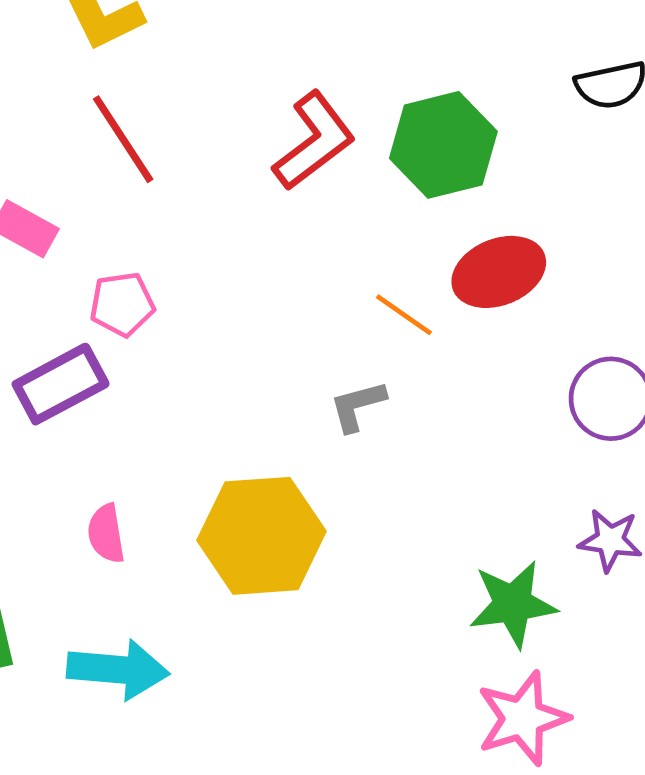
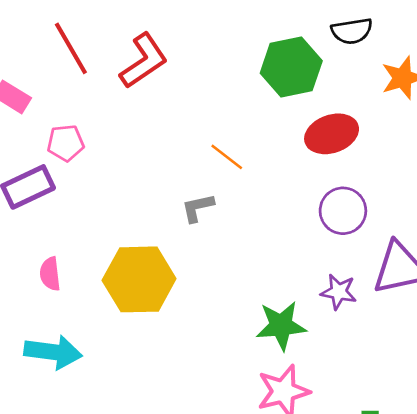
red L-shape: (314, 141) -> (144, 61), moved
green hexagon: (443, 145) -> (291, 67), moved
red ellipse: (499, 272) -> (332, 134), moved

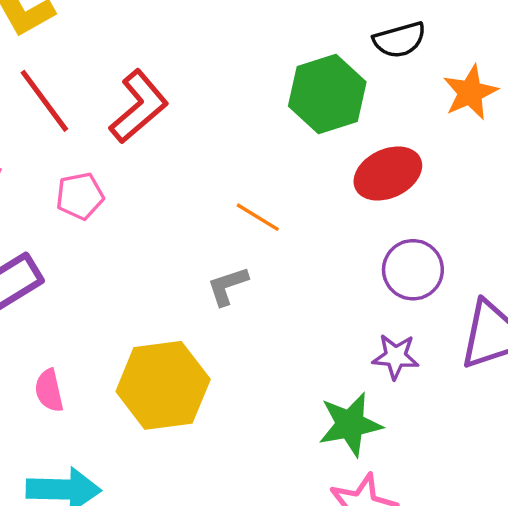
pink pentagon: (66, 143) -> (80, 196), moved
purple star: (339, 292) -> (396, 357), moved

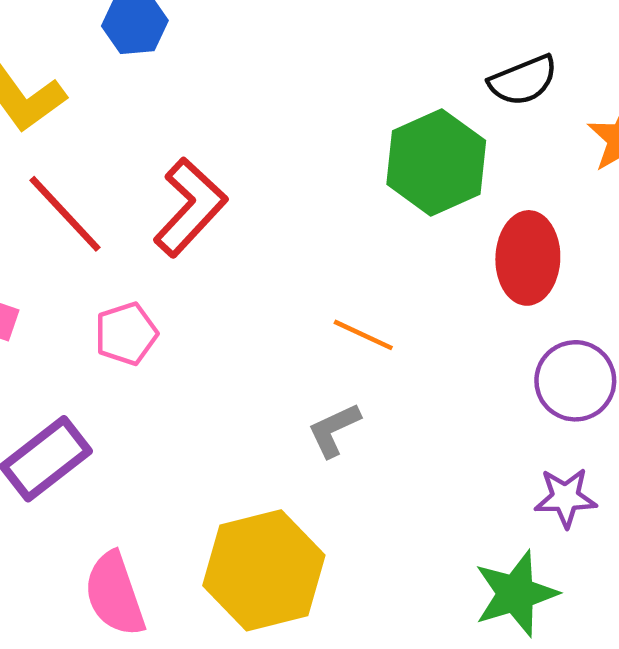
red ellipse: (388, 173) -> (528, 258), turned -56
pink semicircle: (49, 390) -> (115, 594), size x1.5

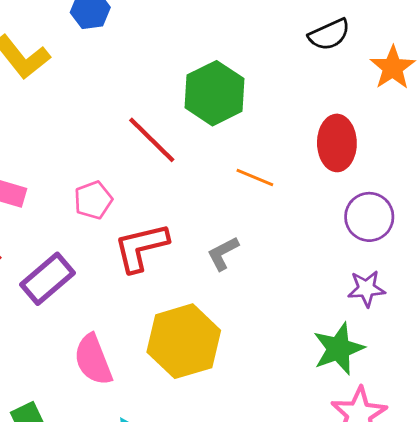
green hexagon: (436, 162) -> (214, 93), moved
red L-shape: (190, 207) -> (141, 247), moved, turned -144
red line: (65, 214) -> (152, 140), moved
orange line: (363, 335) -> (255, 177), moved

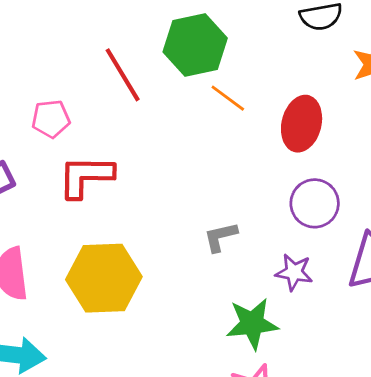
orange line: (255, 177) -> (228, 98), moved
gray L-shape: (223, 253) -> (220, 237), moved

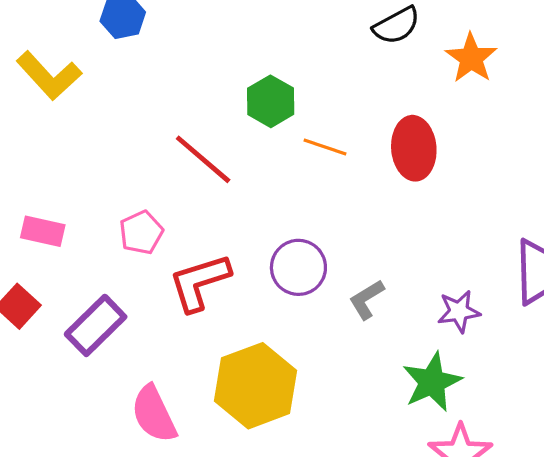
green hexagon: (195, 45) -> (271, 101), size x0.7
purple circle: (315, 203) -> (298, 267), moved

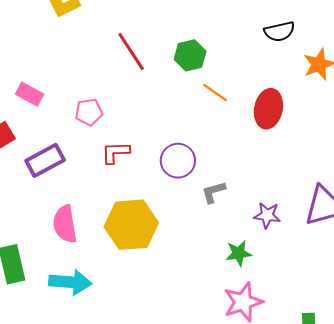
red line: (203, 159) -> (131, 52), moved
red L-shape: (199, 282) -> (115, 152), size x0.7
green star: (432, 382) -> (239, 253), size x0.7

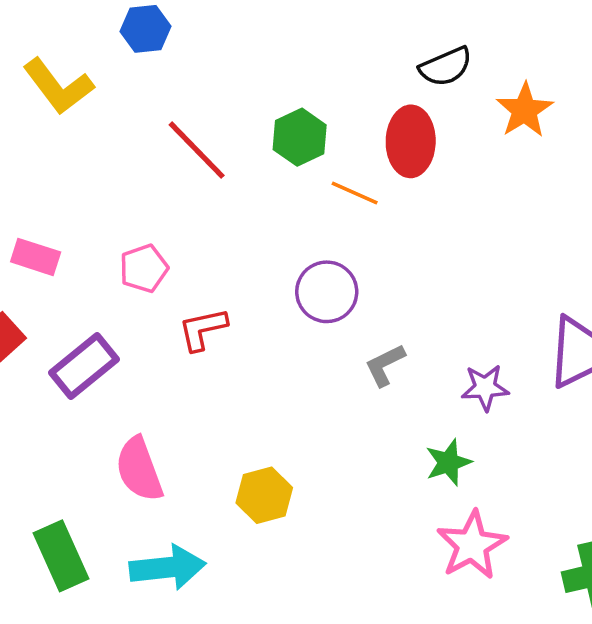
red ellipse: (268, 109) -> (411, 141), moved
purple circle: (178, 161) -> (327, 292), moved
yellow hexagon: (131, 225) -> (264, 495), moved, size x0.6

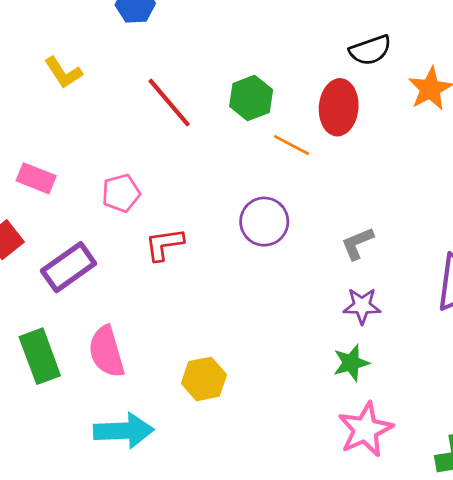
yellow L-shape: (58, 86) -> (63, 73), moved, size x0.7
gray L-shape: (385, 365) -> (357, 243), moved
purple star: (485, 388) -> (362, 306), moved
green rectangle: (61, 556) -> (40, 356), moved

